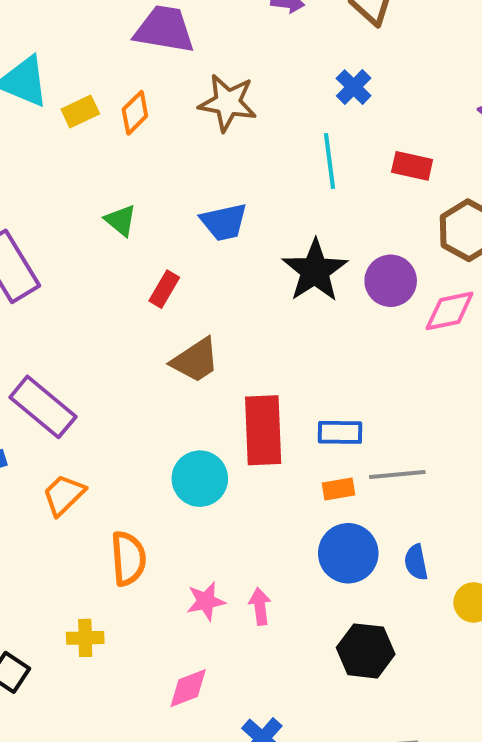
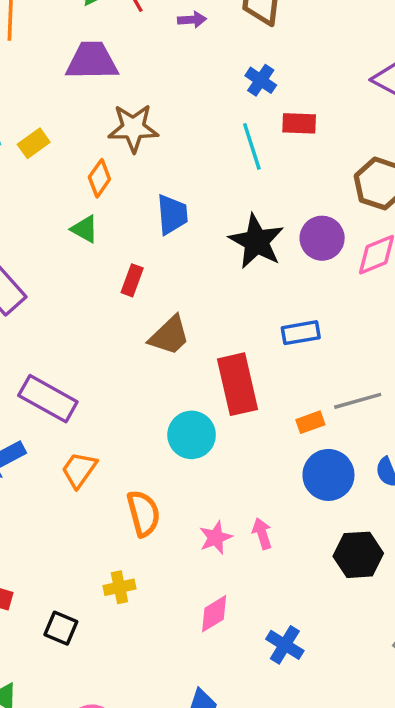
brown star: (228, 103) -> (133, 128), moved
orange diamond: (135, 113) -> (99, 178), moved
red rectangle: (412, 166) -> (299, 123), moved
blue trapezoid: (224, 222) -> (172, 214), turned -72
blue rectangle: (340, 432) -> (301, 333), moved

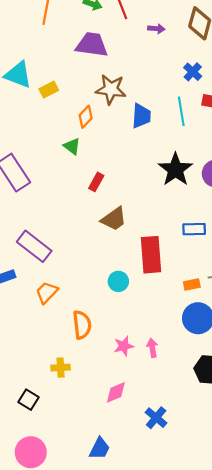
blue trapezoid: (172, 214) -> (141, 116), moved
cyan circle: (192, 435) -> (118, 281), size x0.7
black square: (61, 628) -> (29, 400), moved

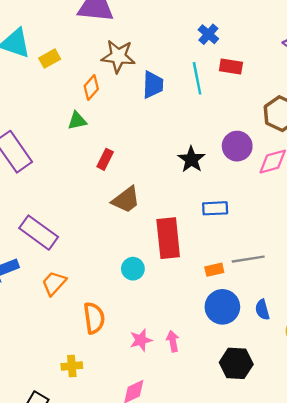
green triangle: (72, 146) -> (77, 121), turned -48
black star: (175, 170) -> (191, 159), moved, size x0.7

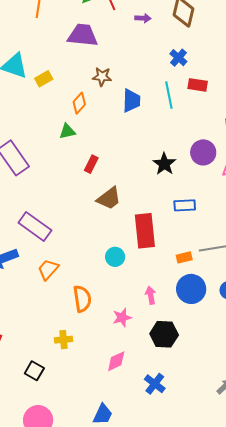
brown star: (118, 56) -> (102, 77), size x0.7
pink arrow: (173, 341) -> (151, 295), moved
black hexagon: (236, 363) -> (164, 334), moved

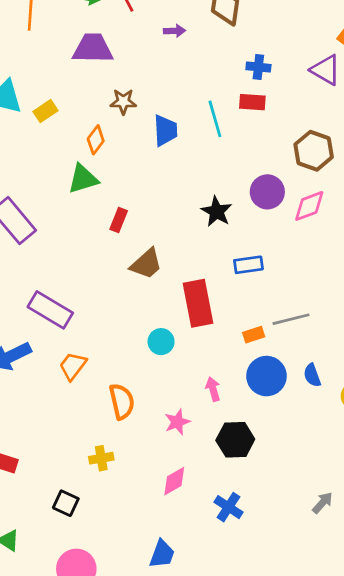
purple arrow: (143, 18) -> (174, 31), moved
blue cross: (178, 58) -> (258, 67), moved, turned -30
green triangle: (67, 131) -> (83, 179), size x1.4

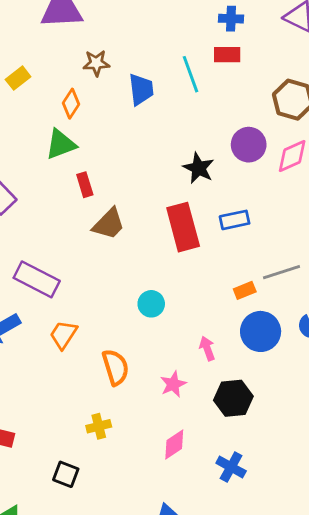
red rectangle: (119, 220) -> (85, 185), moved, turned -35
brown trapezoid: (146, 264) -> (109, 224), moved
red rectangle: (198, 303) -> (183, 227), moved

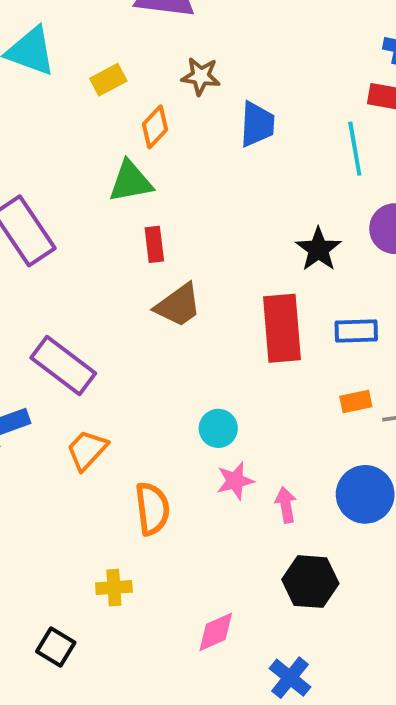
cyan line: (191, 74) -> (355, 149), moved
yellow rectangle: (18, 78) -> (108, 80), moved
orange rectangle: (245, 290) -> (356, 401), moved
pink star: (173, 384) -> (235, 481), moved

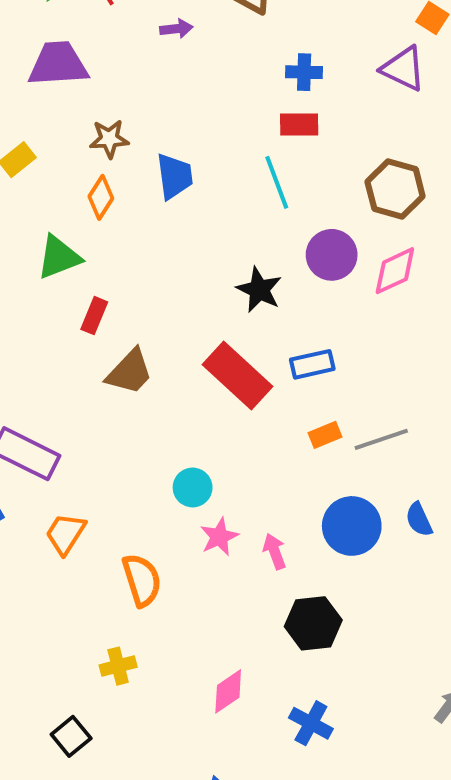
orange diamond: (155, 127) -> (101, 197), moved
red rectangle: (154, 244) -> (94, 316), turned 40
red rectangle: (282, 328) -> (238, 376), turned -32
black square: (56, 647) -> (71, 736), turned 30

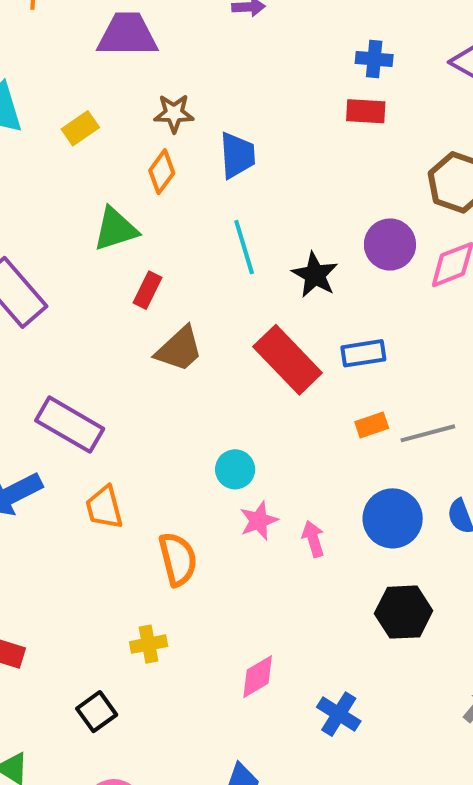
cyan line: (277, 182) -> (244, 247), moved
orange trapezoid: (65, 534) -> (104, 507), turned -51
black hexagon: (313, 623) -> (404, 612), moved

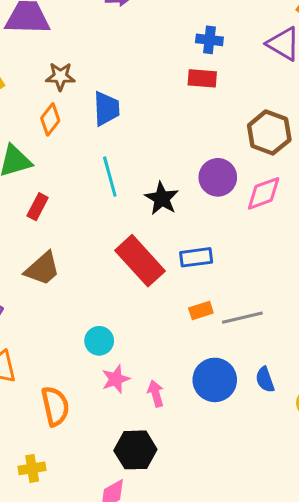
brown trapezoid: (179, 349) -> (42, 269), moved
black hexagon: (404, 612) -> (135, 450), moved

